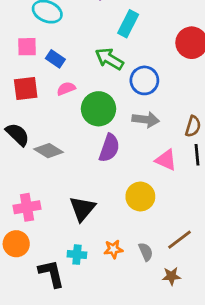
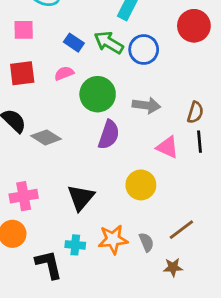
blue rectangle: (55, 59) -> (74, 43), moved
blue circle: (144, 80) -> (144, 50), moved
orange star: (113, 249) -> (113, 239), size x1.5

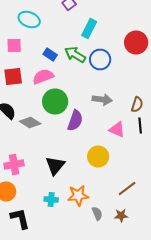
pink semicircle: (64, 73) -> (43, 76), size x1.5
green circle: (98, 94) -> (55, 102), moved
gray semicircle: (146, 242) -> (97, 214), moved
black L-shape: (49, 265) -> (20, 218), moved

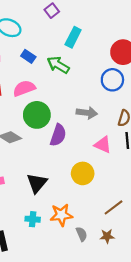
blue rectangle: (50, 54) -> (28, 56), moved
blue circle: (100, 60) -> (112, 80), moved

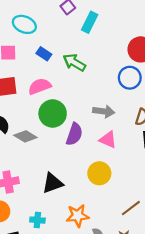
cyan rectangle: (73, 37) -> (90, 22), moved
pink triangle: (103, 145) -> (108, 140), moved
black triangle: (37, 183) -> (53, 183), turned 30
cyan cross: (33, 219) -> (37, 220), moved

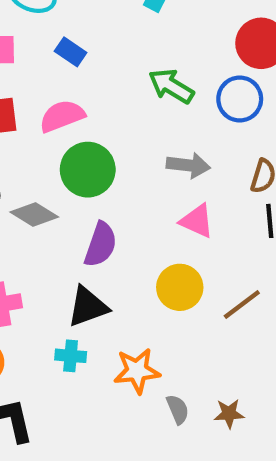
green arrow: (74, 62) -> (171, 86), moved
purple semicircle: (74, 134) -> (101, 245), moved
brown line: (131, 208) -> (242, 304), moved
cyan cross: (37, 220) -> (71, 356), moved

